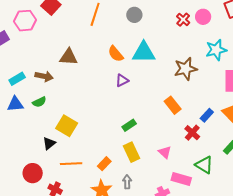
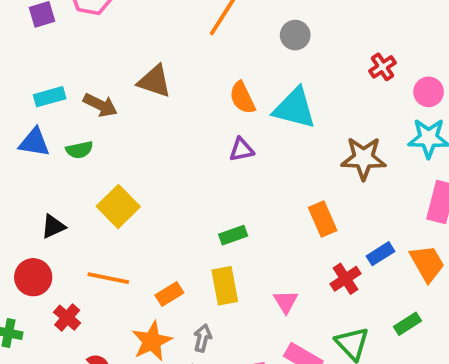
pink circle: (203, 17) -> (429, 92), moved
black triangle: (49, 143) -> (53, 227), moved

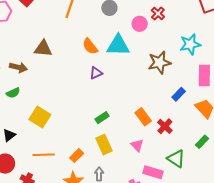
pink circle: (429, 92) -> (140, 24), moved
orange rectangle: (323, 219) -> (143, 117), moved
blue rectangle: (381, 254) -> (179, 94), moved

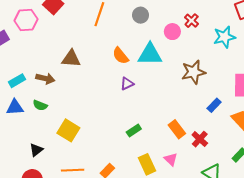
cyan star: (190, 44) -> (224, 37), moved
green semicircle: (13, 93) -> (40, 105), turned 48
yellow rectangle: (104, 145) -> (147, 164), moved

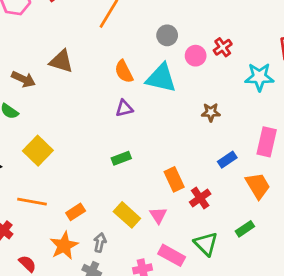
gray circle: (141, 15) -> (167, 35), moved
brown star: (193, 72) -> (211, 112), size x0.6
green rectangle: (134, 131) -> (121, 158), moved
yellow rectangle: (147, 164) -> (127, 215), turned -36

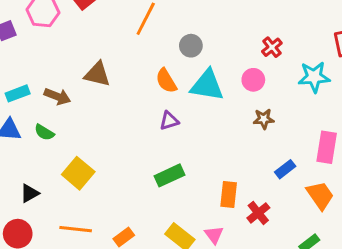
gray circle: (167, 35) -> (191, 46), moved
pink circle: (196, 56) -> (253, 80), moved
green rectangle: (121, 158) -> (170, 175), size x1.4
orange rectangle: (174, 179) -> (229, 195), turned 35

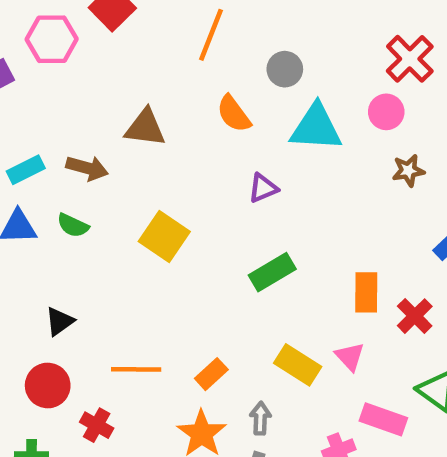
red cross: (272, 47) -> (410, 59), size x1.5
orange semicircle: (166, 81) -> (234, 114), moved
yellow square: (78, 173) -> (164, 236), moved

